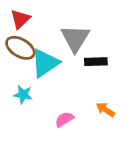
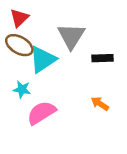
black rectangle: (96, 62) -> (103, 58), moved
pink semicircle: (64, 119) -> (41, 113), moved, size x1.6

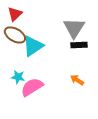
gray triangle: (71, 36) -> (74, 28), moved
cyan star: (22, 89) -> (18, 77), moved

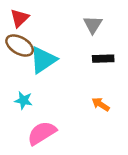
gray triangle: (74, 28) -> (93, 25), moved, size x0.7
pink semicircle: (32, 87) -> (42, 133), moved

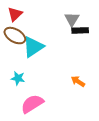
black rectangle: (103, 59) -> (80, 30), moved

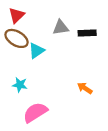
gray triangle: (72, 19) -> (61, 27), moved, turned 49
cyan triangle: (33, 47) -> (36, 51), size x0.7

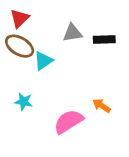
pink semicircle: (35, 112) -> (68, 121), moved

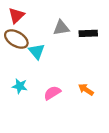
cyan triangle: (43, 61) -> (37, 51), turned -36
pink semicircle: (68, 121) -> (52, 93), moved, size x0.7

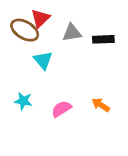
red triangle: (16, 15) -> (40, 18), moved
brown ellipse: (16, 39) -> (25, 30), moved

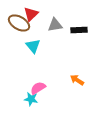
cyan star: (23, 101) -> (31, 99), moved
pink semicircle: (61, 109) -> (38, 88), moved

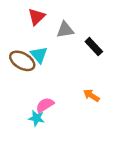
brown ellipse: (19, 23) -> (22, 61), moved
black rectangle: (79, 30) -> (94, 47), moved, turned 49

